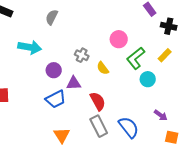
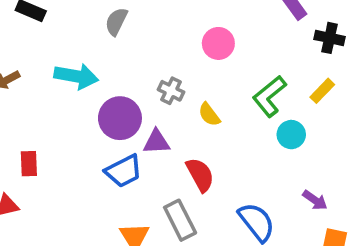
pink circle: (119, 39) -> (218, 43), moved
purple circle: (54, 70) -> (120, 118), size x1.5
gray rectangle: (99, 126) -> (180, 220), moved

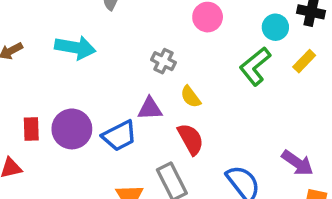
yellow semicircle: (209, 114) -> (191, 97), moved
purple circle: (120, 118) -> (72, 129), moved
cyan circle: (291, 135) -> (275, 27), moved
purple arrow: (315, 200) -> (297, 163), size x1.4

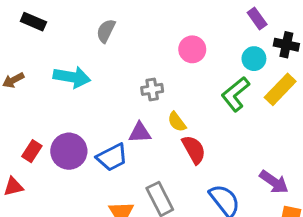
gray cross: (163, 61) -> (152, 89), turned -35
yellow rectangle: (304, 61) -> (280, 89), size x1.5
red rectangle: (31, 129) -> (32, 151), turned 35
red semicircle: (191, 139) -> (194, 150), moved

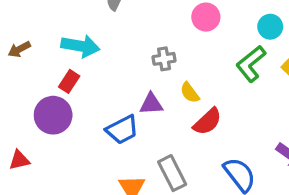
red semicircle: (194, 150) -> (207, 122), turned 76
red rectangle: (32, 151) -> (69, 81), moved
purple circle: (69, 151) -> (53, 115), moved

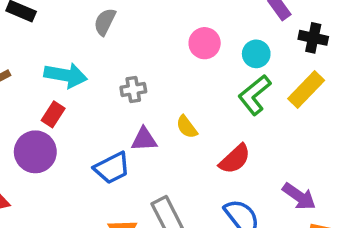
cyan circle: (270, 27) -> (256, 54), moved
gray cross: (164, 59) -> (133, 90), moved
red semicircle: (207, 122) -> (235, 159), moved

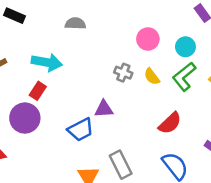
gray semicircle: (105, 22) -> (75, 23), turned 66
gray cross: (133, 90) -> (123, 73), moved, turned 30
yellow semicircle: (187, 127) -> (152, 77), moved

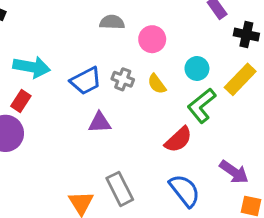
gray semicircle: (75, 23) -> (112, 22), moved
cyan circle: (185, 47) -> (197, 69), moved
green L-shape: (184, 77) -> (202, 106), moved
blue trapezoid: (81, 130) -> (86, 81), moved

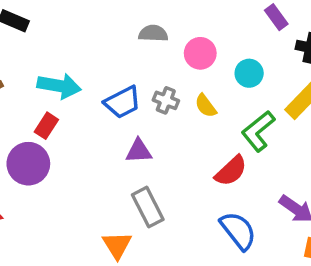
cyan circle: (197, 69) -> (249, 73), moved
gray rectangle: (120, 189) -> (148, 207), moved

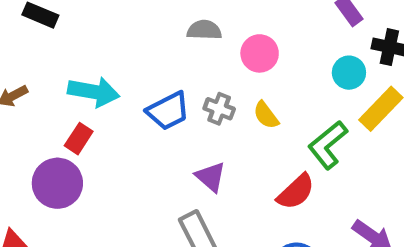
cyan circle: (249, 73) -> (349, 73), moved
purple triangle: (139, 151) -> (211, 177), moved, turned 44

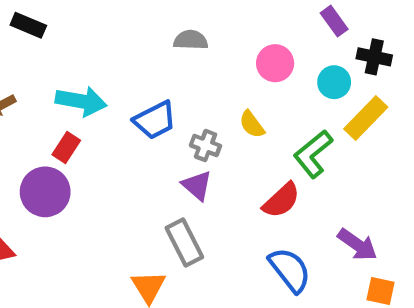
pink circle: (260, 53) -> (275, 63), moved
gray cross: (219, 109) -> (205, 145), moved

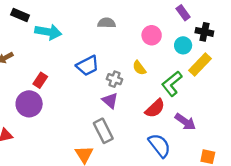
cyan arrow: (81, 101) -> (48, 32), moved
purple arrow: (357, 245) -> (185, 122), moved

